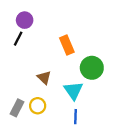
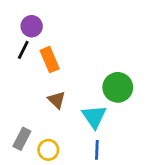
orange rectangle: (67, 45) -> (50, 60), moved
yellow circle: (38, 106) -> (48, 150), moved

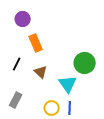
black line: (23, 50) -> (17, 64), moved
yellow circle: (48, 150) -> (52, 108), moved

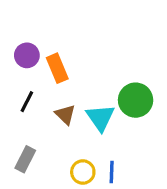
purple circle: (23, 19) -> (27, 55), moved
cyan triangle: (68, 84) -> (100, 118), moved

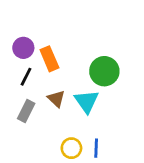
green circle: (136, 100) -> (104, 71), moved
black line: (27, 102) -> (26, 77), moved
gray rectangle: (25, 159) -> (26, 111), moved

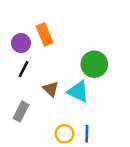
orange rectangle: (49, 59) -> (45, 34), moved
cyan triangle: (87, 101) -> (78, 92), turned -30
gray rectangle: (26, 111) -> (21, 111), moved

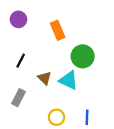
orange rectangle: (45, 34) -> (58, 30), moved
purple circle: (21, 43) -> (18, 19), moved
blue line: (87, 134) -> (87, 117), moved

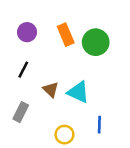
purple circle: (18, 19) -> (27, 32), moved
green circle: (83, 56) -> (96, 42), moved
blue line: (87, 117) -> (99, 125), moved

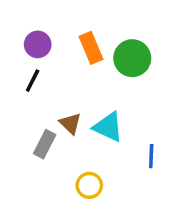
black line: (23, 70) -> (33, 81), moved
gray rectangle: (21, 112) -> (45, 144), moved
blue line: (99, 125) -> (151, 156), moved

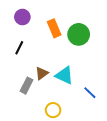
purple circle: (38, 44) -> (22, 17), moved
brown triangle: (70, 123) -> (42, 73), turned 40
blue line: (151, 156) -> (90, 93), turned -48

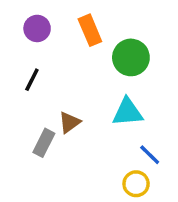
orange rectangle: (54, 28) -> (90, 30), moved
cyan triangle: (64, 75) -> (128, 112), moved, turned -30
yellow circle: (53, 110) -> (136, 184), moved

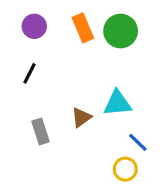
green circle: (131, 57) -> (121, 31), moved
brown triangle: (69, 122) -> (81, 117), moved
gray rectangle: (44, 143) -> (41, 131), turned -45

